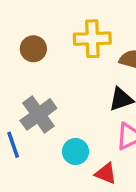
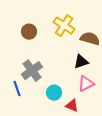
yellow cross: (92, 39) -> (64, 26), turned 35

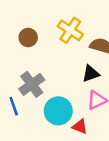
cyan circle: (54, 93) -> (58, 111), size x1.5

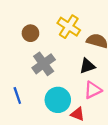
gray cross: (32, 84) -> (44, 64), moved

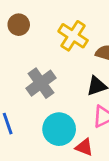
brown circle: (30, 33) -> (19, 25), moved

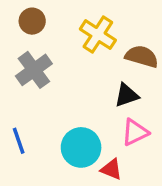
gray cross: (41, 83) -> (34, 70), moved

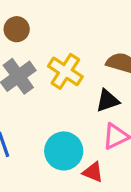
yellow cross: (98, 35) -> (65, 71), moved

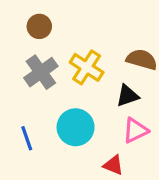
cyan circle: (64, 151) -> (76, 127), moved

